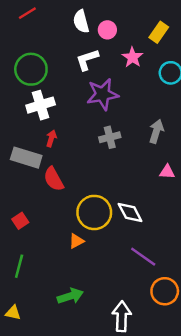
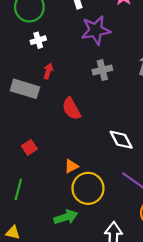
white cross: (41, 105) -> (38, 40), size x0.6
red semicircle: (54, 179) -> (71, 109), moved
yellow circle: (94, 212) -> (88, 188), moved
red square: (20, 221) -> (29, 147), moved

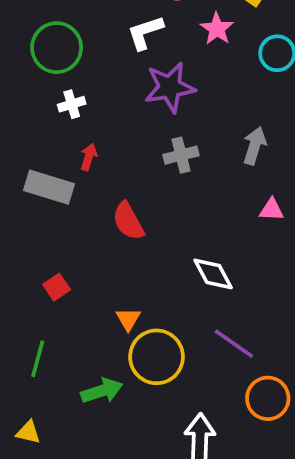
orange triangle: (71, 166) -> (128, 319), turned -32
green arrow: (66, 217) -> (102, 391), moved

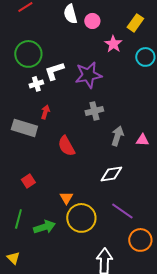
white L-shape: (145, 33) -> (54, 71), moved
gray arrow: (255, 146) -> (117, 136), moved
white diamond: (213, 274) -> (111, 174), turned -70
green arrow: (102, 391) -> (44, 227), moved
yellow triangle: (28, 432) -> (13, 258), turned 32

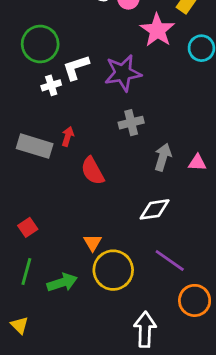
pink star: (113, 44) -> (157, 30), size x1.4
red arrow: (45, 112) -> (68, 136), moved
red square: (28, 181) -> (28, 227), moved

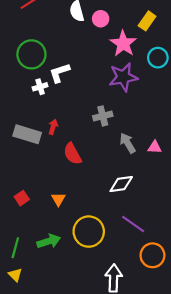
purple star: (123, 73) -> (123, 77), moved
gray arrow: (163, 157) -> (128, 143), turned -48
orange triangle: (93, 243) -> (58, 199), moved
green line: (26, 271) -> (15, 248), moved

